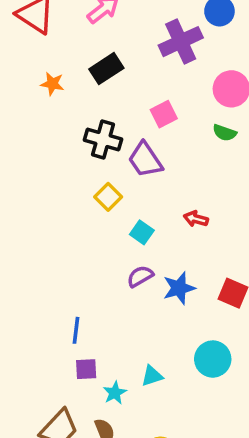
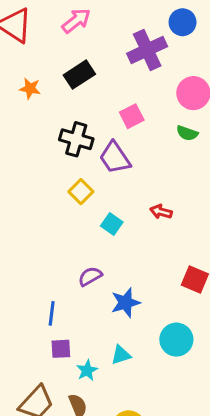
purple semicircle: (140, 276) -> (90, 276), moved
blue star: (179, 288) -> (126, 303), moved

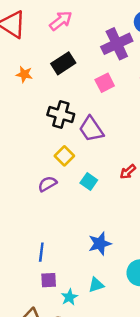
pink square: (132, 116) -> (105, 83), moved
red arrow: (161, 212) -> (128, 172), turned -56
purple semicircle: (90, 276) -> (47, 184), moved

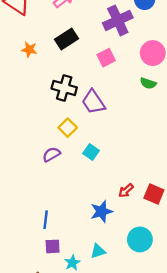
red arrow: (128, 172) -> (126, 191), moved

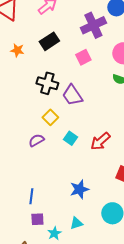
red arrow: (126, 191) -> (100, 141), moved, size x1.5

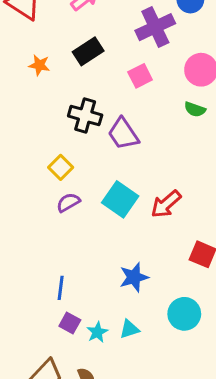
yellow square: (50, 117) -> (61, 167), moved
cyan square: (70, 138) -> (120, 199), size x1.6
purple square: (37, 219) -> (70, 323), turned 32
cyan star: (54, 233) -> (97, 332), moved

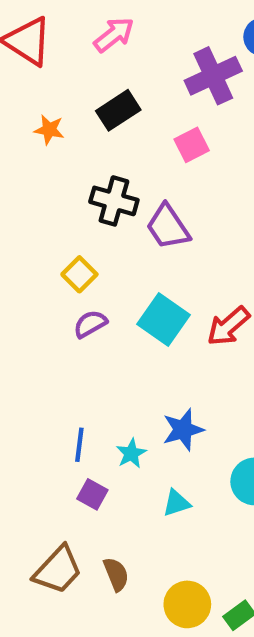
cyan star: (97, 332) -> (131, 453), moved

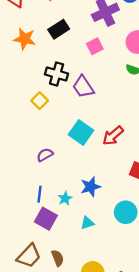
orange star: (49, 130) -> (25, 39), size x1.5
yellow square: (79, 274) -> (40, 101), moved
purple semicircle: (90, 324) -> (45, 155), moved
purple square: (92, 494) -> (46, 219), size x1.5

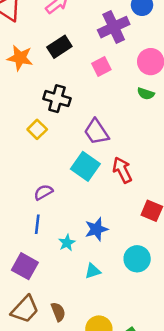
purple trapezoid: (83, 87) -> (96, 132), moved
red arrow: (113, 136) -> (122, 170), turned 105
blue line: (40, 194) -> (37, 224), moved
purple square: (46, 219) -> (25, 266), moved

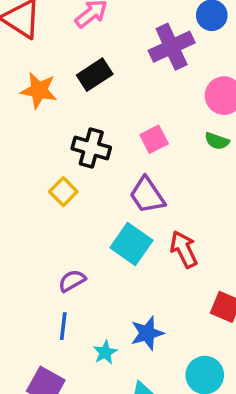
pink square: (101, 67) -> (154, 139), moved

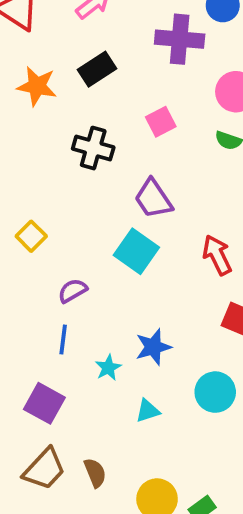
purple cross: (172, 47) -> (180, 39), turned 30
pink square: (154, 139) -> (161, 122), moved
yellow square: (63, 192) -> (31, 236), moved
red arrow: (184, 249) -> (217, 255), moved

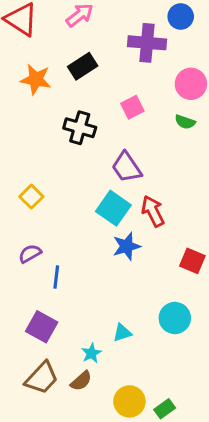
red arrow: (217, 255) -> (153, 211), moved
purple semicircle: (73, 291) -> (30, 254), moved
blue star: (153, 347) -> (127, 246), moved
cyan star: (108, 368) -> (91, 353), moved
brown semicircle: (95, 473) -> (81, 381), turned 70

